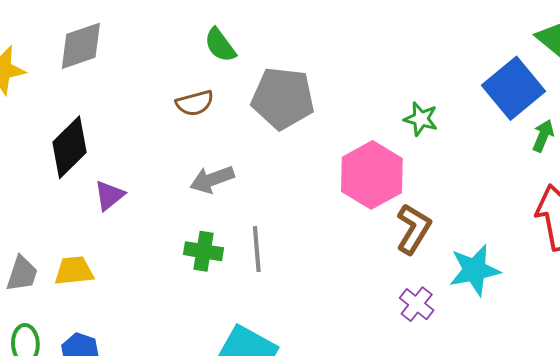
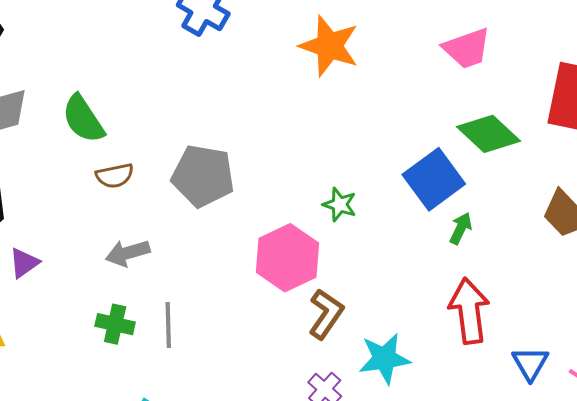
green semicircle: (220, 45) -> (83, 119), moved, size x1.4

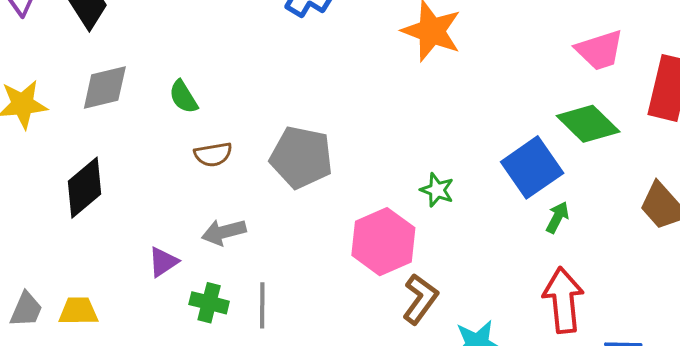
pink trapezoid: (467, 48) -> (600, 50), moved
green semicircle: (83, 119) -> (183, 97), size x0.7
purple triangle: (24, 263) -> (163, 262), moved

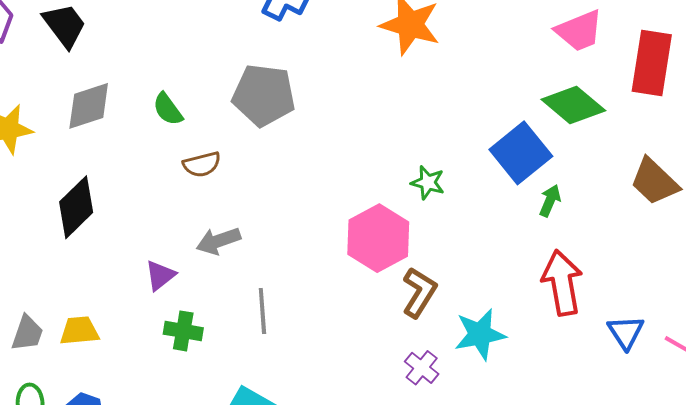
gray pentagon: (301, 157) -> (264, 95), moved
green cross: (209, 303) -> (183, 331), moved

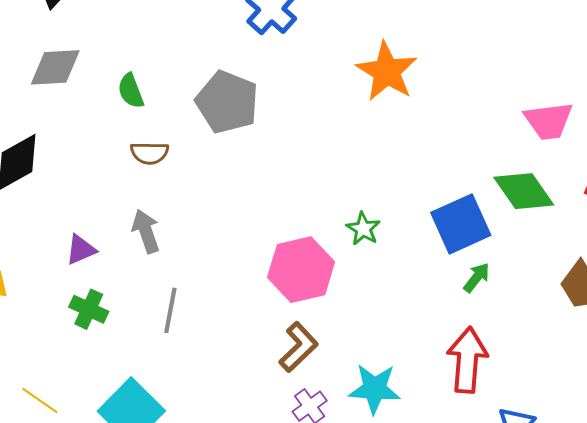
gray arrow: (218, 241) -> (146, 231), turned 75
brown L-shape: (419, 292) -> (299, 347), moved

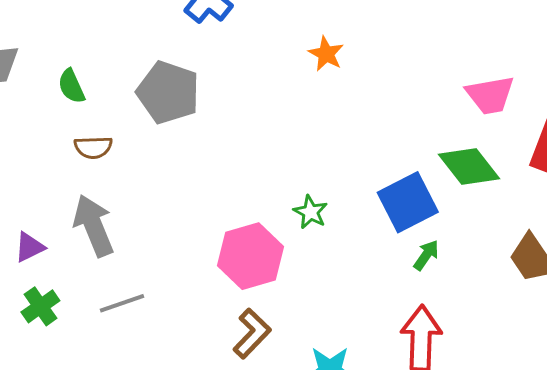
orange star: (387, 71) -> (326, 54), size x0.6
gray arrow: (146, 231) -> (94, 226), size x1.4
green cross: (89, 309) -> (40, 306), turned 33
gray line: (170, 310) -> (122, 303), turned 63

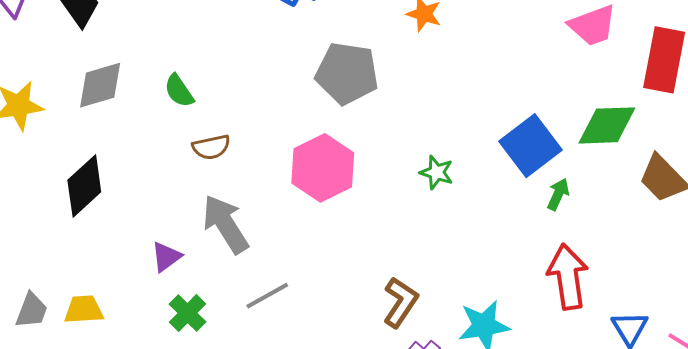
gray pentagon: (168, 92) -> (347, 73), moved
green diamond: (469, 166) -> (607, 125), moved, turned -44
pink hexagon: (251, 256) -> (323, 168), moved

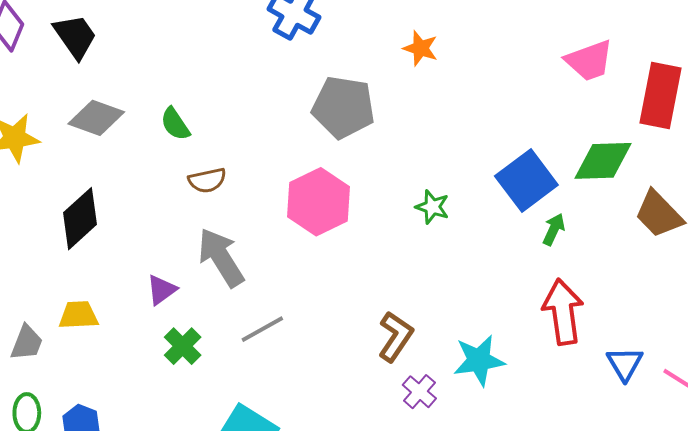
gray diamond: (100, 85) -> (96, 118), turned 36
yellow trapezoid: (84, 310) -> (78, 315), moved

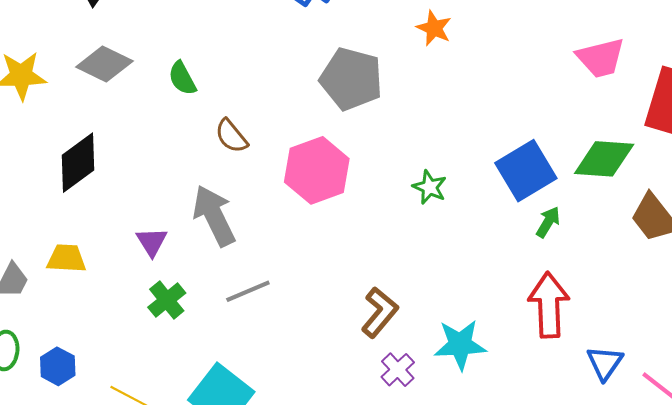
brown semicircle: (207, 180) -> (231, 136), moved, turned 57
purple triangle: (162, 290) -> (152, 242), turned -32

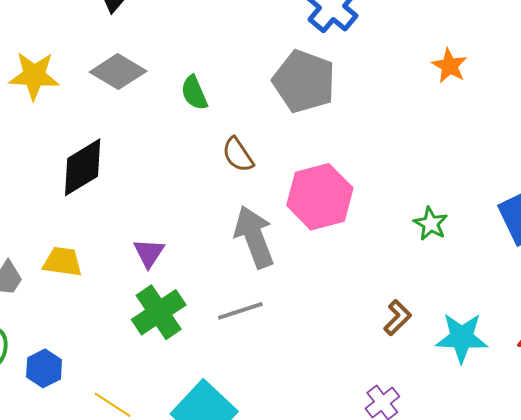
gray pentagon: (351, 79) -> (304, 81), moved
gray arrow: (214, 216) -> (254, 237), moved
green cross: (167, 300) -> (159, 312), size x1.4
brown L-shape: (380, 312) -> (397, 318), moved, size x0.7
cyan star: (460, 345) -> (462, 338), moved

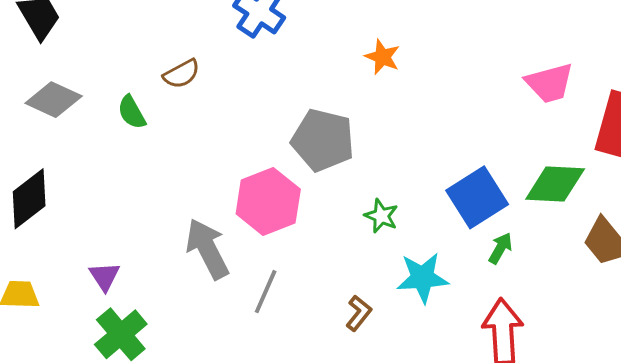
gray pentagon: (304, 81) -> (323, 140), moved
brown semicircle: (238, 155) -> (181, 74), moved, turned -78
gray line: (240, 311) -> (266, 292), moved, turned -42
cyan star: (462, 338) -> (423, 278), moved

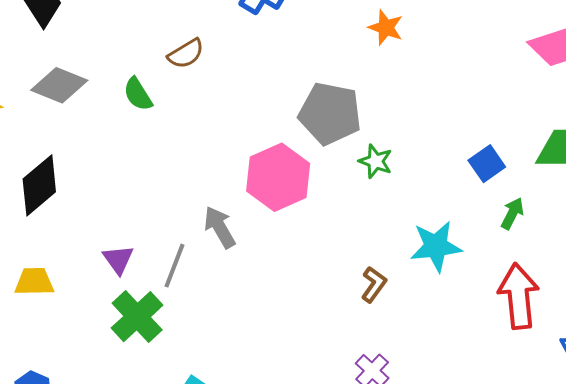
blue square: (477, 197) -> (487, 164), size x0.6
green star: (381, 216) -> (376, 161), moved
gray arrow: (207, 249) -> (220, 227), size x0.7
gray line: (266, 292) -> (175, 266), moved

